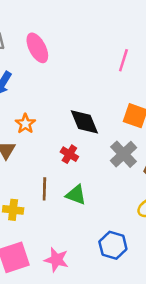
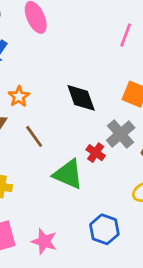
red cross: (69, 154) -> (96, 153), moved
brown line: (44, 189) -> (34, 136), moved, turned -40
green triangle: (76, 195) -> (68, 174), size x1.4

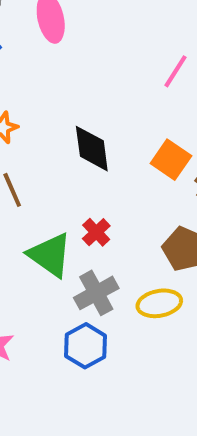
gray cross: (121, 134) -> (96, 293), moved

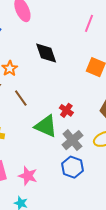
black diamond: (92, 149) -> (46, 53), moved

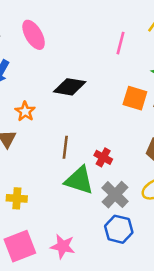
black diamond: (46, 53) -> (70, 87), turned -55
brown line: (21, 98) -> (65, 147), moved, turned 48

